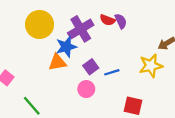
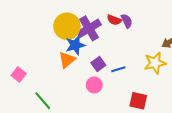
yellow circle: (40, 24) -> (67, 26), moved
orange triangle: (57, 62) -> (67, 60), turned -30

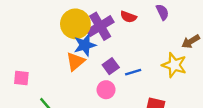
purple semicircle: (127, 21) -> (162, 12), moved
yellow star: (155, 63) -> (174, 65), turned 30
pink square: (19, 74) -> (21, 78), turned -32

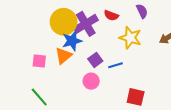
yellow star: (174, 65) -> (130, 38), moved
pink square: (21, 78) -> (39, 61), moved

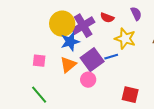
orange triangle: (64, 56) -> (68, 65), moved
purple square: (95, 60) -> (92, 60), size x1.6
blue line: (115, 65) -> (111, 57), moved

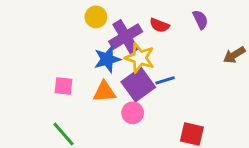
yellow circle: (62, 24) -> (96, 17), moved, size x0.6
yellow star: (125, 39) -> (140, 58), moved
orange triangle: (68, 65) -> (104, 92), turned 36

